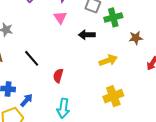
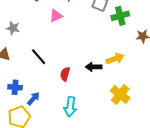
pink triangle: (60, 17) -> (56, 16), moved, turned 40
black arrow: (87, 35) -> (94, 67), moved
yellow cross: (113, 96) -> (120, 94), turned -30

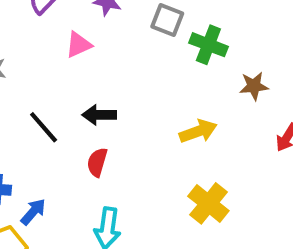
green cross: (120, 16) -> (208, 45), turned 36
black arrow: (94, 67) -> (99, 115), moved

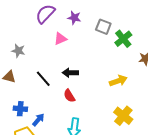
green cross: (208, 45) -> (123, 39), turned 30
red semicircle: (97, 162) -> (69, 96), turned -48

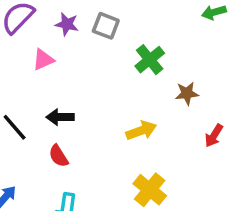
gray square: (103, 27) -> (106, 26), moved

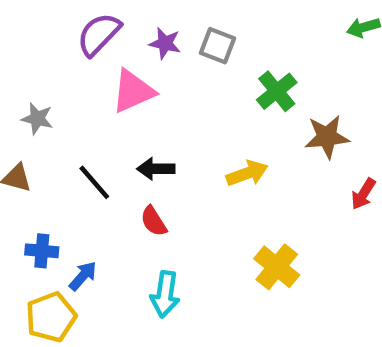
pink triangle: (43, 60) -> (133, 91), size x1.5
brown star: (187, 93) -> (327, 137), size x1.4
yellow arrow: (141, 131) -> (247, 173), moved

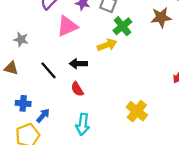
green cross: (277, 91) -> (122, 26), moved
brown star: (327, 137) -> (161, 17), moved
yellow arrow: (247, 173) -> (107, 45), moved

